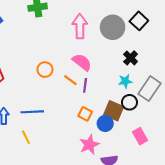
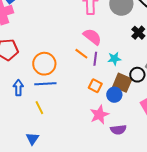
orange circle: (45, 70) -> (44, 64), moved, size x1.5
cyan star: (125, 81) -> (114, 59), moved

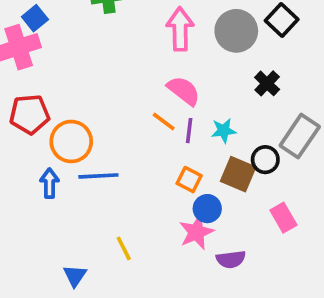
orange circle: (44, 64) -> (71, 141), moved
blue circle: (114, 95) -> (207, 209), moved
yellow line: (39, 108) -> (124, 248), moved

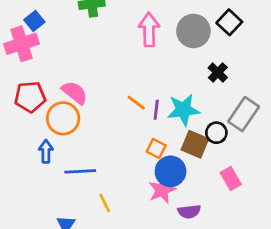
pink semicircle: (184, 91) -> (75, 93), moved
cyan star: (224, 131) -> (183, 110), size x1.6
blue line: (98, 176) -> (80, 171), moved
blue circle: (207, 209) -> (171, 171), size x1.4

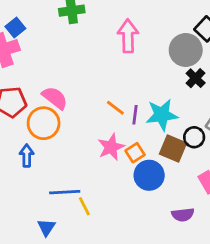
gray circle: (193, 31) -> (186, 50), moved
orange square: (156, 148) -> (135, 153), turned 30
blue line: (80, 171) -> (65, 192), moved
pink star: (162, 190) -> (111, 147), moved
purple semicircle: (189, 212) -> (183, 215), moved

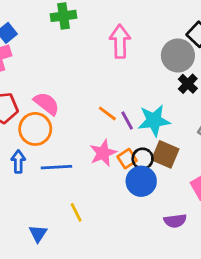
purple line: (135, 115) -> (127, 120), turned -36
black circle: (194, 137) -> (143, 159), moved
blue line: (65, 192) -> (56, 167), moved

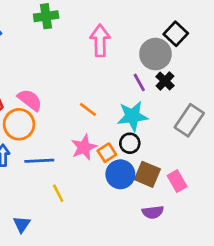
purple line: (127, 120) -> (139, 82), moved
brown square: (165, 154) -> (147, 174), moved
black circle: (143, 159) -> (130, 143), moved
yellow line: (76, 212) -> (58, 193), moved

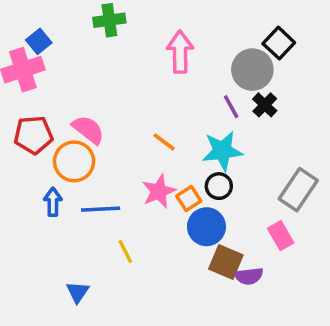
gray rectangle: (189, 120) -> (298, 190), moved
brown square: (147, 174) -> (226, 262), moved

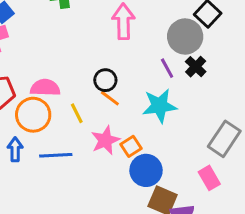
pink semicircle: (88, 130) -> (45, 88), turned -36
black circle: (219, 186) -> (105, 80), moved
yellow line: (125, 251) -> (77, 113), moved

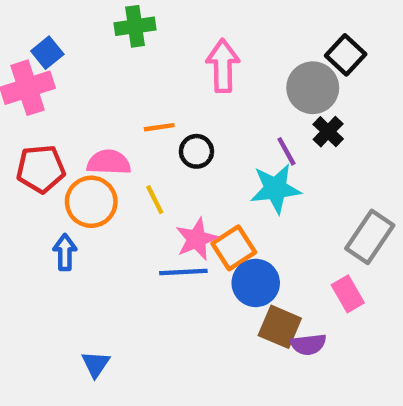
purple line: (167, 68) -> (286, 151), moved
orange line: (110, 98) -> (159, 127), moved, turned -45
orange square: (131, 146) -> (234, 248), size x1.4
blue line: (56, 155) -> (183, 272), moved

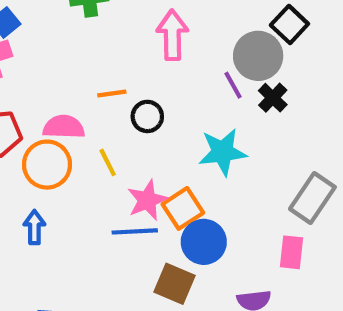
purple line: (286, 151) -> (233, 85), moved
blue arrow: (65, 252) -> (34, 227), moved
pink rectangle: (348, 294) -> (292, 252), turned 36
brown square: (280, 327) -> (174, 284), moved

